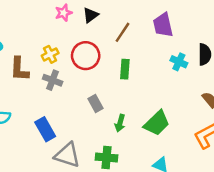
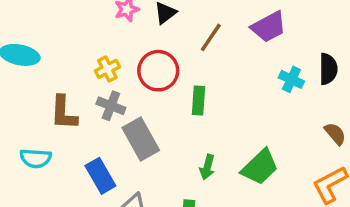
purple trapezoid: (163, 25) -> (269, 27), turned -105
brown L-shape: (19, 69) -> (64, 113), moved
green rectangle: (125, 69) -> (199, 100), moved
gray rectangle: (95, 103) -> (141, 139), moved, size x1.6

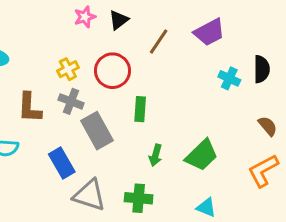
green rectangle: (199, 100) -> (140, 109), moved

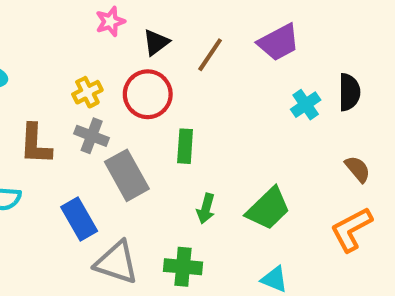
black triangle: (119, 20) -> (156, 42), moved
cyan cross: (229, 78) -> (306, 105), turned 30

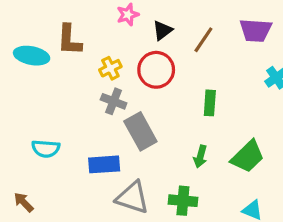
purple trapezoid: (279, 42) -> (256, 30), turned 32
brown L-shape: (35, 144) -> (69, 40), moved
green rectangle: (185, 146) -> (210, 103), moved
blue rectangle: (79, 219) -> (104, 164), turned -64

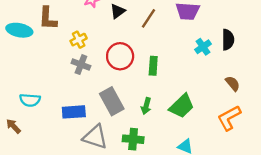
red circle: (156, 70) -> (120, 56), moved
gray rectangle: (140, 131) -> (112, 101), moved
brown arrow: (24, 202) -> (13, 126), moved

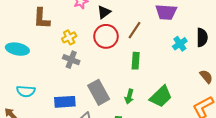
brown line: (148, 18) -> (135, 30), moved
cyan ellipse: (19, 30) -> (17, 49), moved
red circle: (120, 56) -> (106, 36), moved

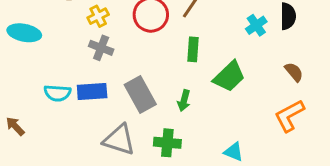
cyan semicircle: (26, 91) -> (57, 93), moved
green trapezoid: (161, 97) -> (229, 76), moved
blue rectangle: (65, 102) -> (92, 92), moved

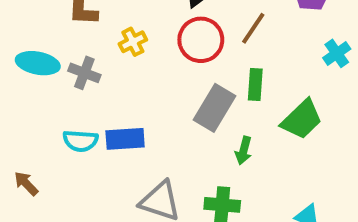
gray cross: (101, 48) -> (84, 73), moved
gray rectangle: (140, 95) -> (214, 108), moved, turned 60

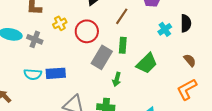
red circle: (201, 40) -> (87, 31), moved

